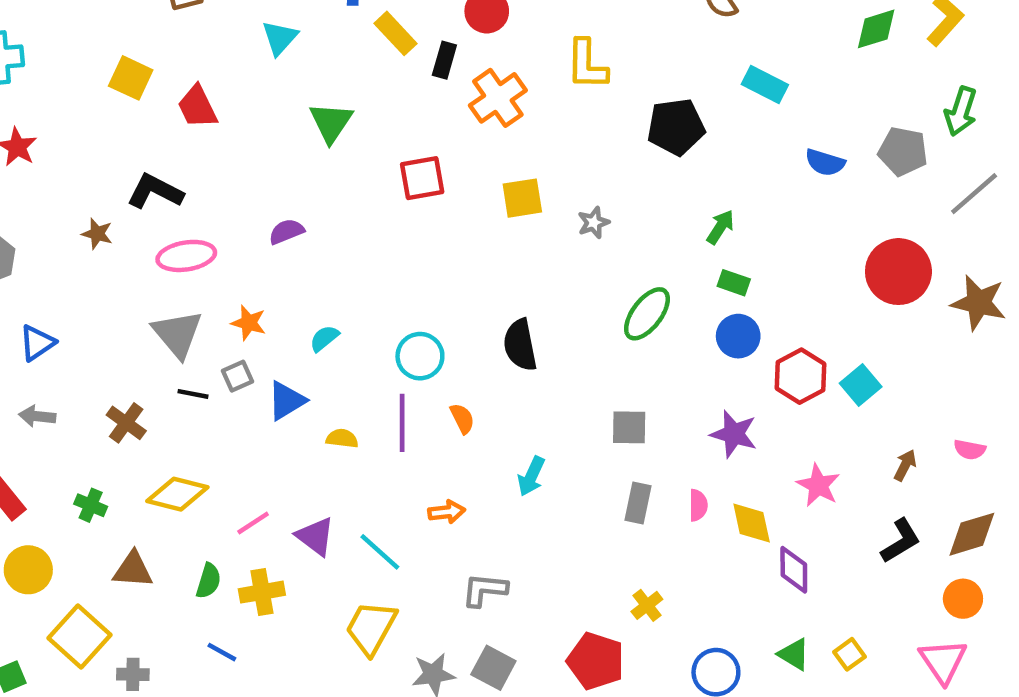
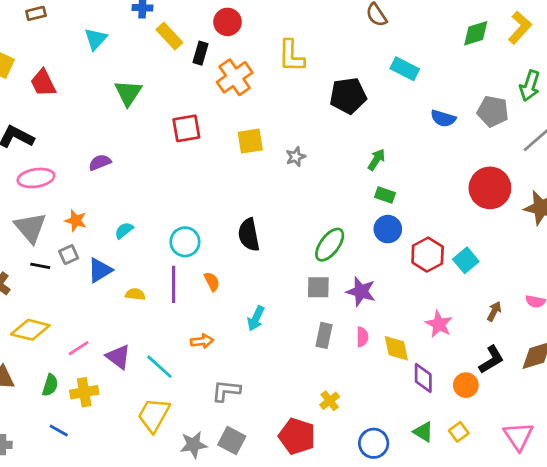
green ellipse: (647, 314) -> (330, 245), moved
purple star: (734, 434) -> (361, 291), moved
orange circle: (963, 599) -> (466, 385), moved

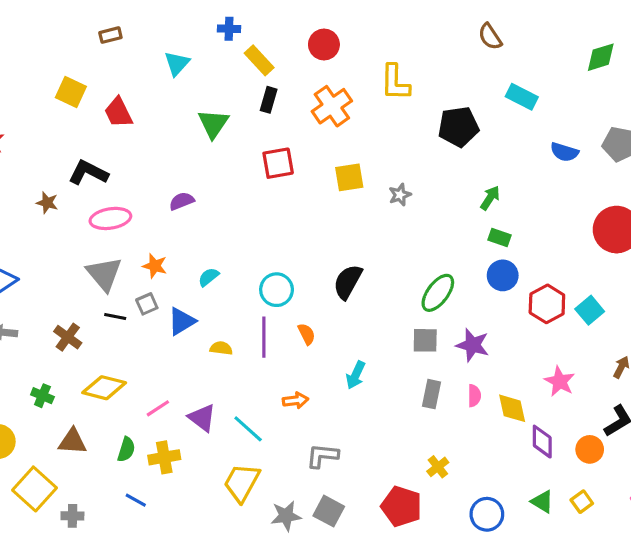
black rectangle: (201, 53) -> (269, 100), moved
black semicircle: (249, 235) -> (348, 282), turned 40

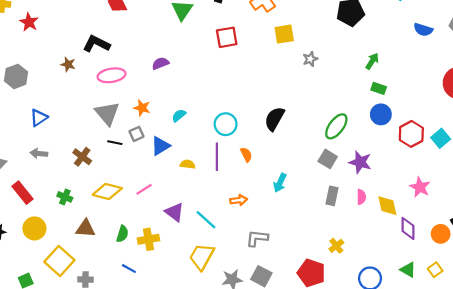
yellow square: (349, 177) -> (284, 34), moved
gray square: (425, 340) -> (328, 159), turned 30
pink line: (158, 408) -> (144, 189), moved

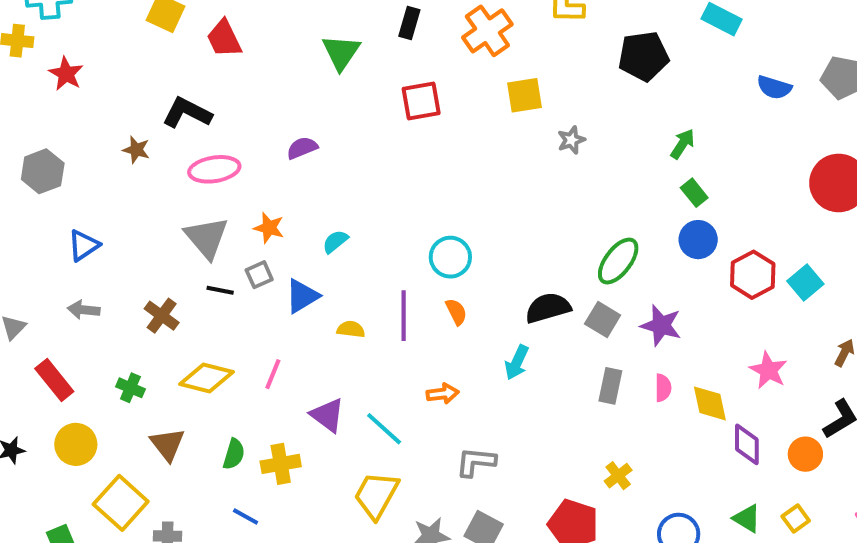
green rectangle: (379, 88) -> (694, 193), turned 32
black semicircle: (274, 119) -> (548, 308), moved, turned 45
cyan circle: (226, 124) -> (450, 257), moved
pink line: (144, 189) -> (273, 374), turned -35
brown triangle: (85, 228) -> (168, 444), turned 48

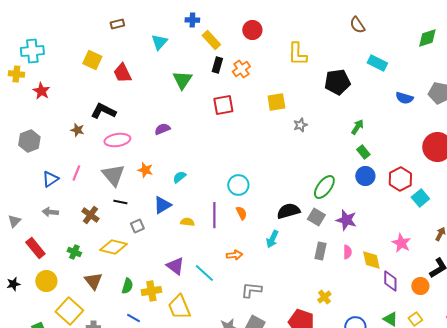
orange cross: (487, 31) -> (241, 69), moved, size x0.7
gray square: (259, 275) -> (137, 226), moved
red hexagon: (753, 275) -> (400, 179), moved
pink line: (273, 374) -> (76, 173), moved
yellow trapezoid: (376, 495) -> (179, 307), moved, turned -52

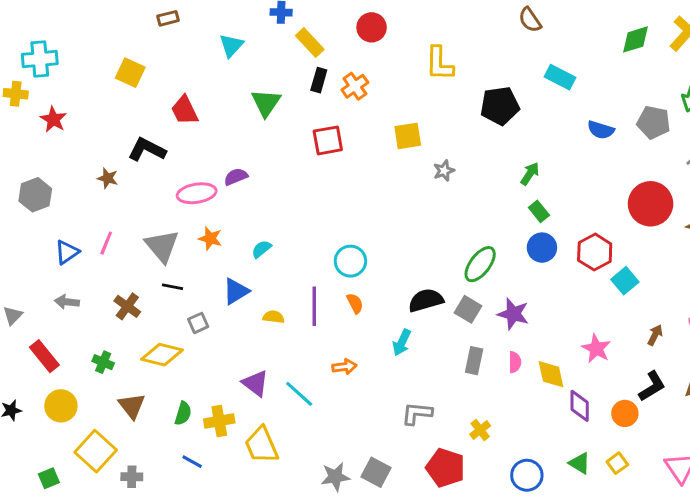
red trapezoid: (122, 73) -> (185, 110), moved
pink ellipse: (117, 140) -> (197, 193), moved
gray L-shape: (251, 290) -> (417, 413), moved

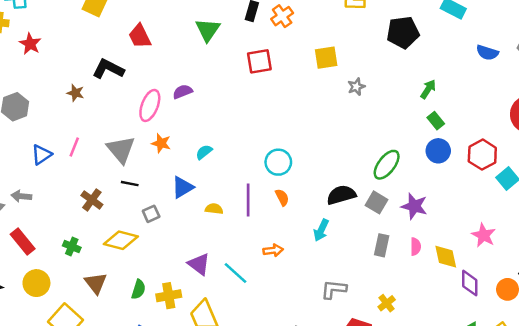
pink ellipse: (197, 193) -> (150, 105), turned -60
gray arrow: (67, 302) -> (21, 196), moved

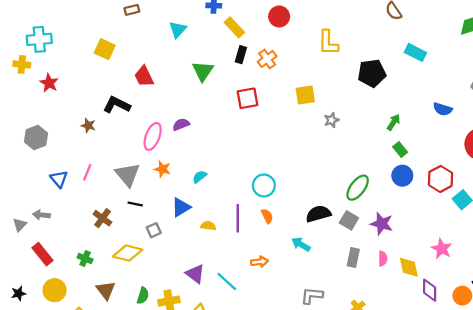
blue semicircle: (487, 53) -> (443, 109), moved
blue triangle: (41, 155) -> (59, 179), turned -36
cyan arrow: (321, 230) -> (301, 244), turned 96

